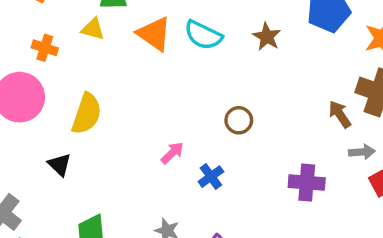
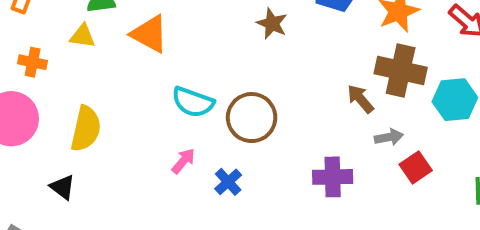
cyan semicircle: (203, 35) -> (193, 102), moved
brown circle: (239, 120) -> (252, 118), size x1.6

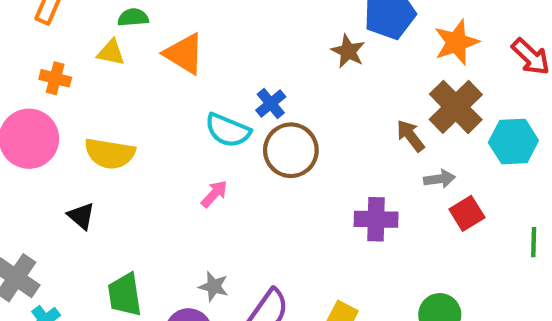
brown star: (272, 24) -> (348, 51), moved
brown cross: (401, 71) -> (456, 107), turned 30
yellow semicircle: (86, 129) -> (110, 154), turned 84
blue cross: (228, 182) -> (271, 103), moved

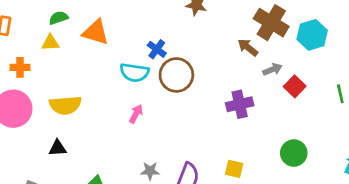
black triangle: (81, 216) -> (57, 148), turned -30

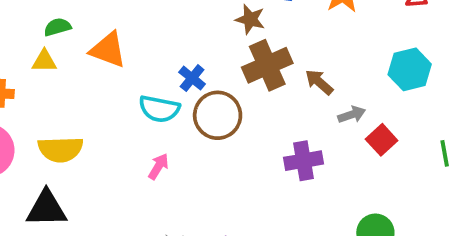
brown cross: (271, 23) -> (267, 65), moved, turned 32
black triangle: (57, 148) -> (46, 209), size x1.6

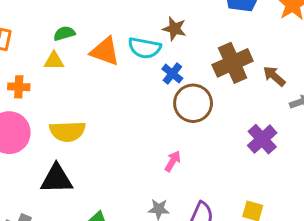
brown star: (250, 19) -> (174, 29), moved
cyan semicircle: (159, 109) -> (145, 48), moved
purple cross: (304, 161) -> (262, 139), turned -32
pink arrow: (158, 166) -> (173, 161), moved

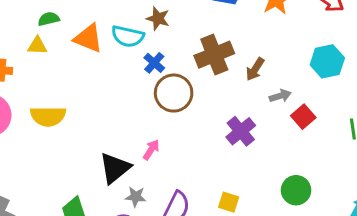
brown arrow: (274, 76) -> (255, 69), turned -100
black triangle: (57, 179) -> (115, 168), moved, turned -40

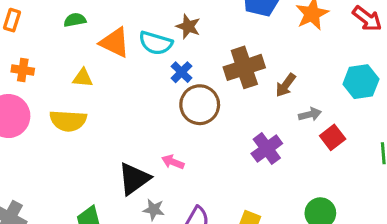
yellow triangle: (37, 46) -> (83, 78), moved
pink arrow: (151, 150) -> (173, 162), turned -105

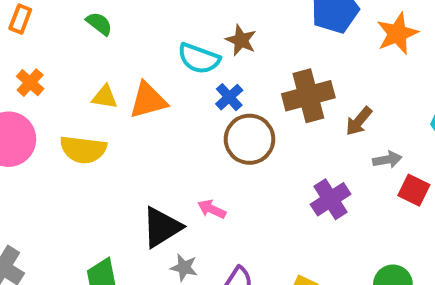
green semicircle: (75, 20) -> (99, 24), turned 45
orange triangle: (115, 43) -> (148, 100), moved, turned -44
orange cross: (23, 70) -> (30, 83), turned 30
red square: (333, 137) -> (414, 190), turned -30

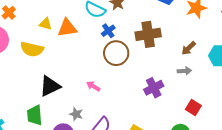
brown arrow: (359, 121) -> (189, 48), moved
red square: (414, 190) -> (193, 108), moved
black triangle: (162, 227) -> (50, 86), moved

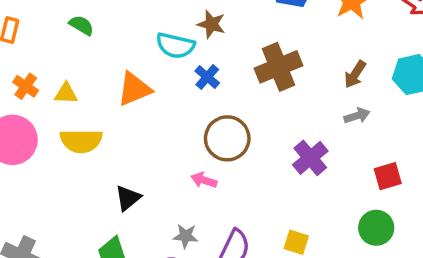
yellow triangle: (46, 24) -> (66, 93), moved
brown circle: (116, 53) -> (227, 138), moved
black triangle: (50, 86) -> (128, 198), size x0.7
red square: (193, 108) -> (388, 176), turned -35

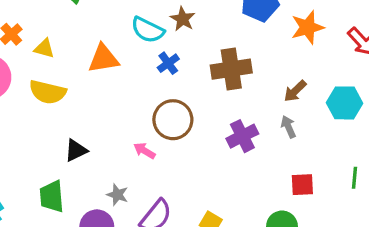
gray arrow: (357, 116) -> (288, 127), turned -110
purple cross: (310, 158) -> (242, 136), moved

